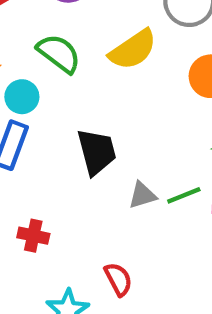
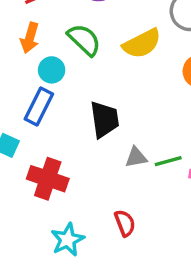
red cross: (33, 236) -> (48, 179), size x1.6
red semicircle: (118, 279) -> (125, 223), moved

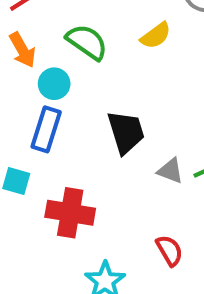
orange arrow: (30, 38) -> (22, 50), turned -36
yellow semicircle: (142, 44) -> (156, 36), size x0.7
gray triangle: (136, 157) -> (170, 171), turned 40

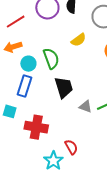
green semicircle: (87, 42) -> (51, 58), moved, turned 35
orange arrow: (22, 50) -> (13, 47), turned 102
red semicircle: (170, 250) -> (71, 147), moved

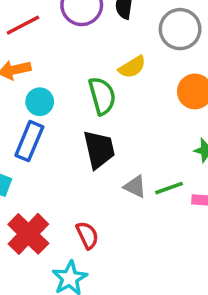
green semicircle: (51, 58) -> (102, 96), moved
red cross: (36, 127) -> (28, 234), moved, turned 30
red semicircle: (71, 147) -> (87, 235), moved

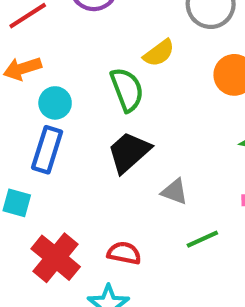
black trapezoid: (99, 149) -> (129, 152), turned -114
green line: (169, 188) -> (202, 239), moved
red semicircle: (87, 235) -> (124, 253), turned -48

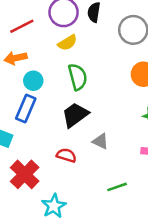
yellow semicircle: (159, 53) -> (67, 43), moved
green line: (202, 239) -> (117, 187), moved
red semicircle: (124, 253) -> (66, 155), moved

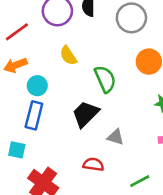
yellow semicircle: (67, 43) -> (68, 56), moved, turned 96
green semicircle: (78, 77) -> (105, 79), moved
red semicircle: (66, 155) -> (93, 164), moved

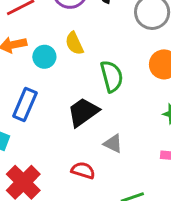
cyan circle: (37, 86) -> (44, 57), moved

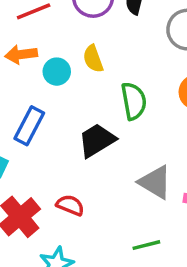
gray triangle: (113, 144) -> (155, 182), moved, size x1.5
red semicircle: (83, 170) -> (70, 205), moved

